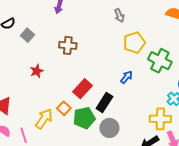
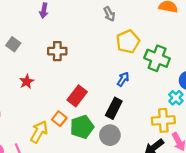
black rectangle: (104, 102) -> (114, 108), moved

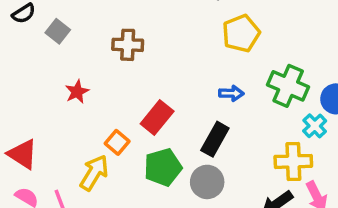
green cross: (157, 58) -> (288, 86), moved
blue arrow: (123, 79) -> (231, 93), turned 56
orange square: (59, 119) -> (117, 142), moved

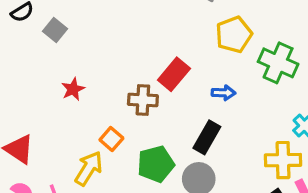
brown cross: (128, 45) -> (143, 100), moved
green cross: (288, 86) -> (278, 63), moved
red rectangle: (157, 117) -> (174, 74), moved

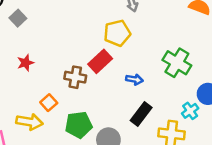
yellow pentagon: (234, 35) -> (117, 33), moved
black rectangle: (207, 137) -> (141, 114), moved
yellow arrow: (89, 168) -> (29, 122), turned 60

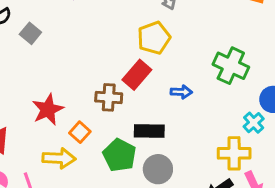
red star: (25, 63) -> (48, 110), moved, size x1.5
black rectangle: (141, 114) -> (149, 131), moved, turned 60
green pentagon: (79, 125) -> (119, 155), turned -30

